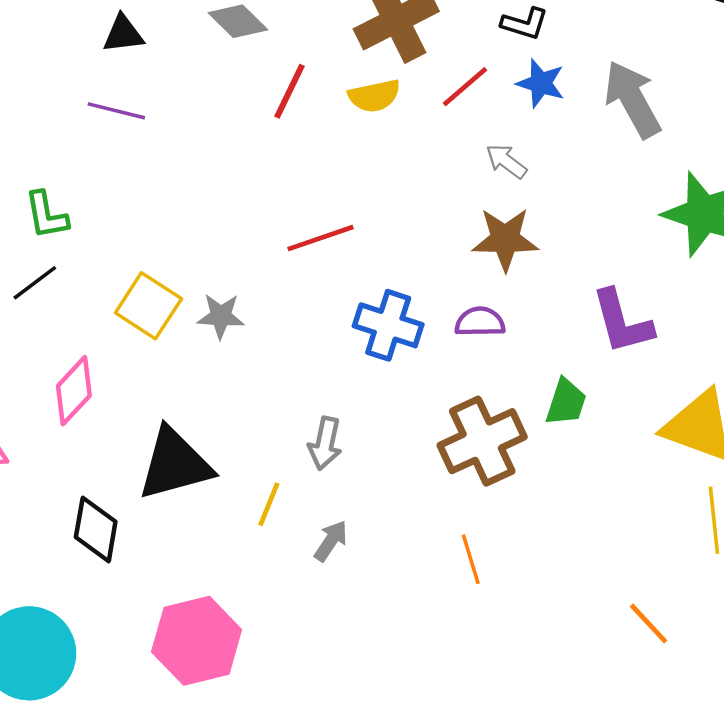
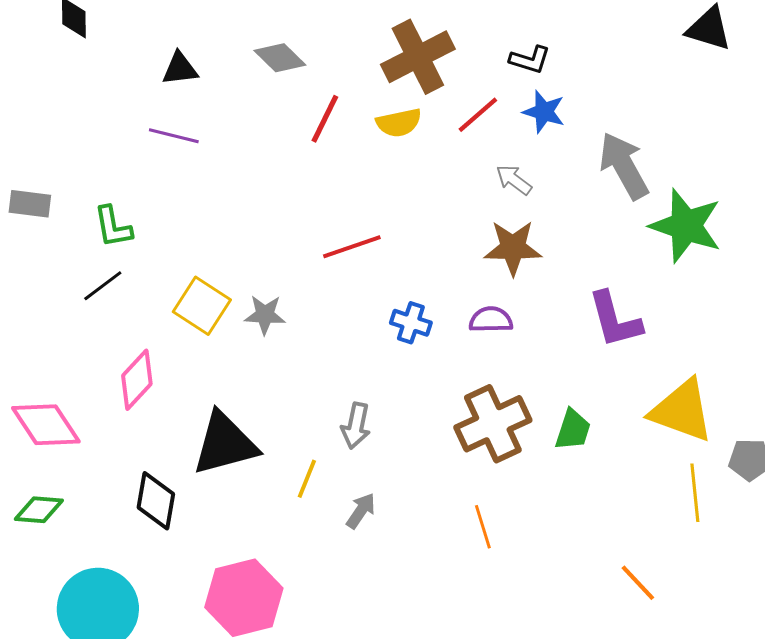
gray arrow: (632, 99) -> (624, 166), moved
blue cross: (388, 325) -> (411, 323), size x0.7
green trapezoid: (566, 402) -> (573, 430), moved

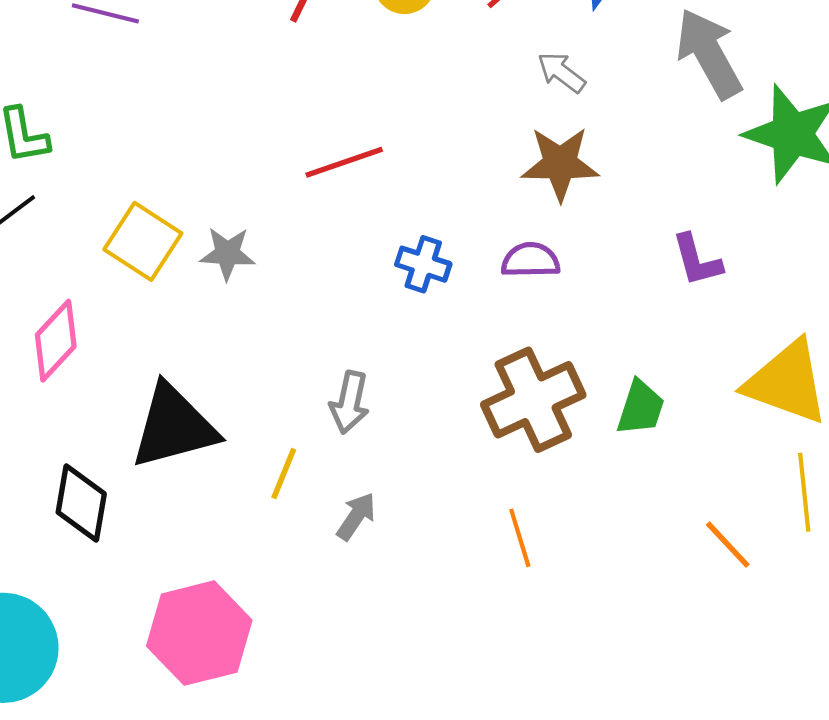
purple L-shape: (615, 320) -> (697, 260), size x0.7
orange line: (638, 583) -> (728, 545), moved

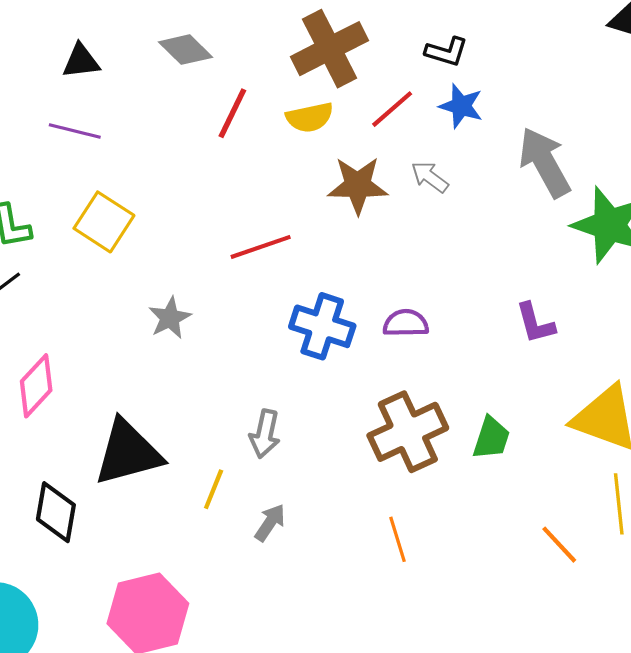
brown star: (560, 164) -> (358, 185), moved
yellow square: (143, 241) -> (104, 222), moved
gray star: (227, 253) -> (170, 318), turned -30
blue cross: (423, 264) -> (322, 326), size x1.5

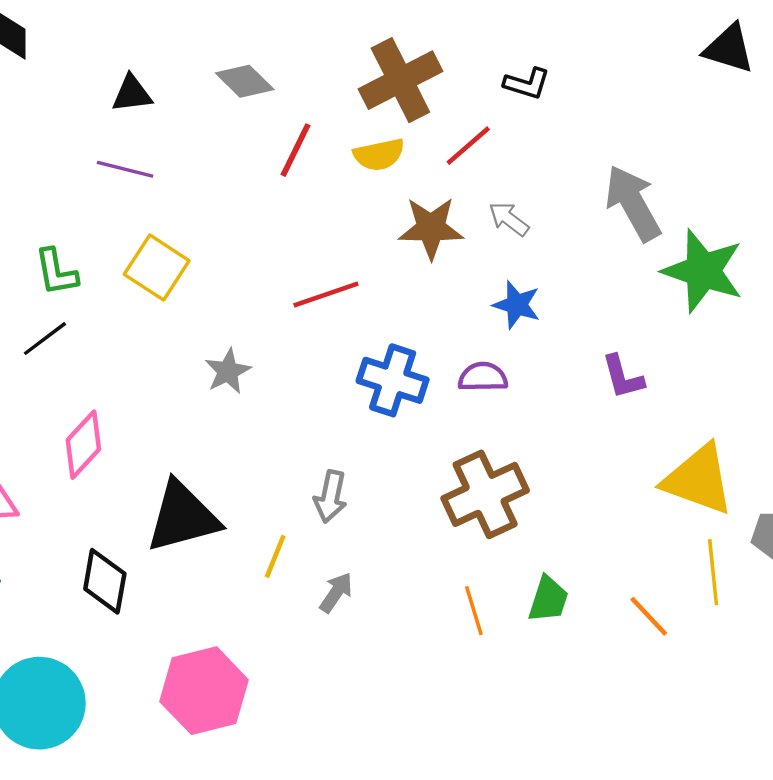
blue star: (461, 106) -> (517, 305), moved
green trapezoid: (491, 438) -> (548, 599), moved

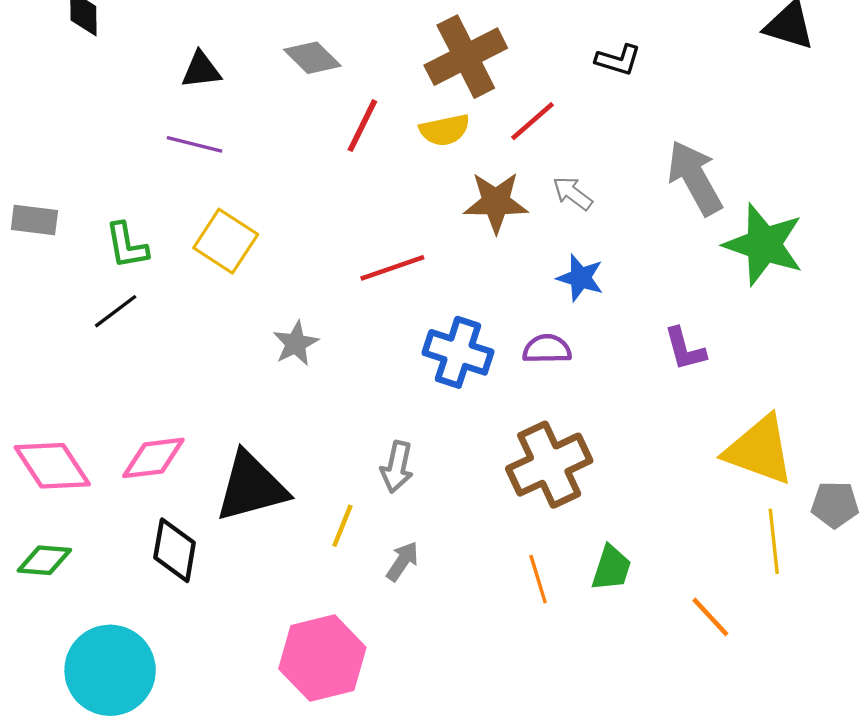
black L-shape: (527, 84) -> (618, 60), moved
pink diamond: (83, 445) -> (153, 458), moved, turned 40
orange line: (649, 616) -> (710, 617), moved
pink hexagon: (204, 691) -> (322, 658), moved

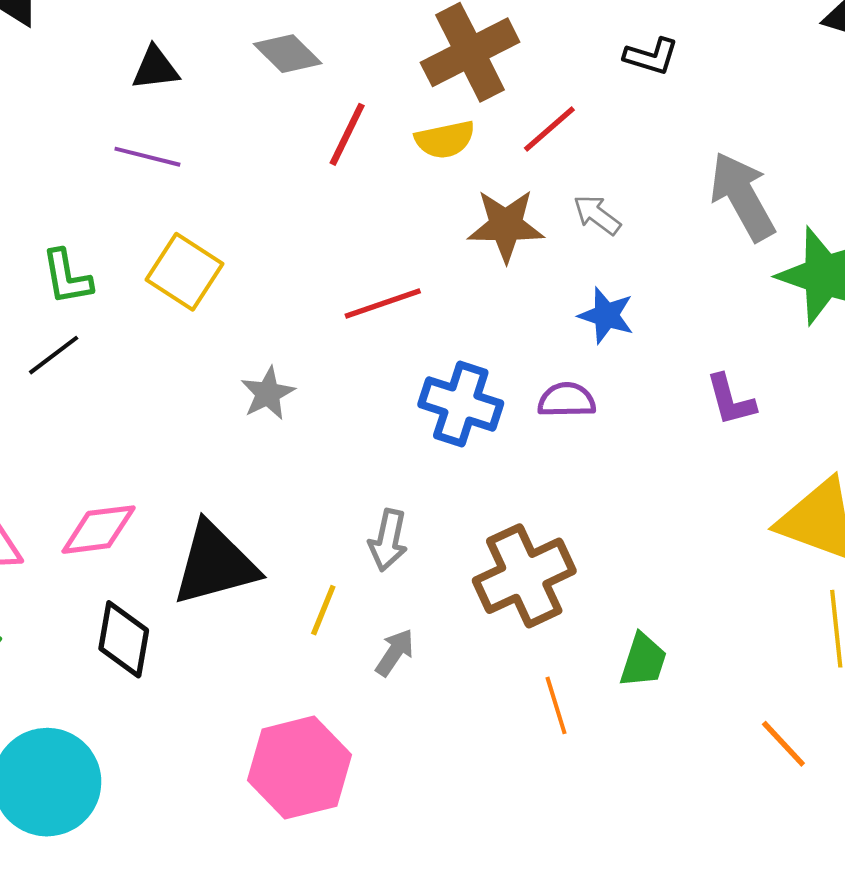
brown cross: (549, 465) -> (524, 576), moved
orange line: (538, 579) -> (556, 705), moved
orange line: (710, 617) -> (783, 744), moved

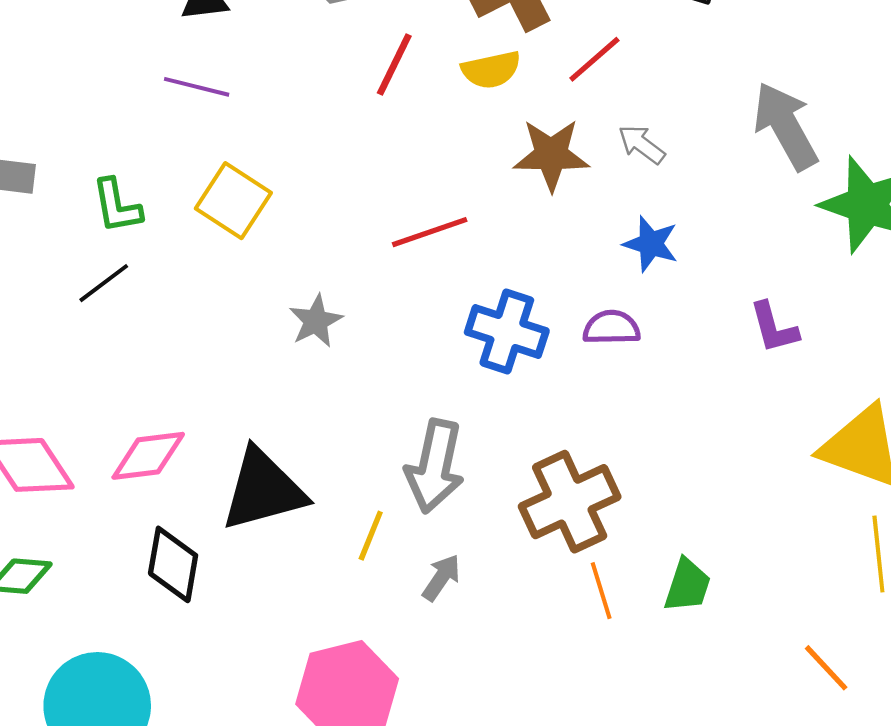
gray arrow: (388, 540) -> (435, 466), size x1.5
orange line: (556, 705) -> (601, 591), moved

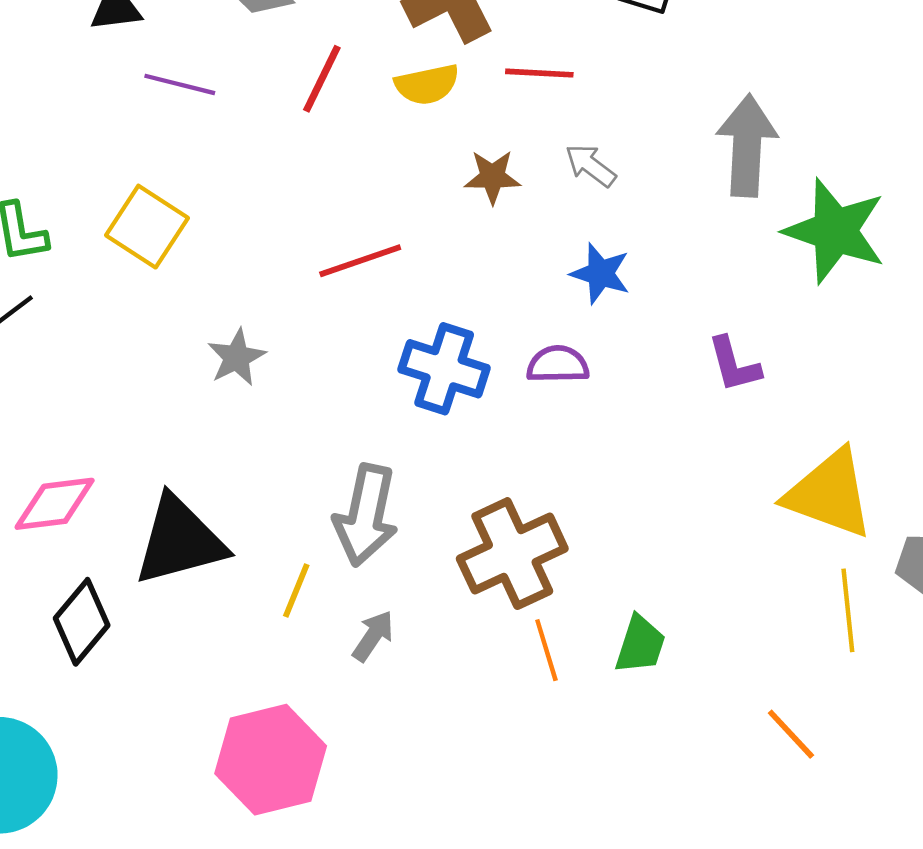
red line: (594, 59) -> (539, 73), turned 44
purple line: (197, 87) -> (180, 84), moved
gray arrow: (786, 126) -> (747, 146), turned 32
brown star: (551, 155) -> (492, 177), size x0.7
black diamond: (173, 564) -> (82, 622), turned 30

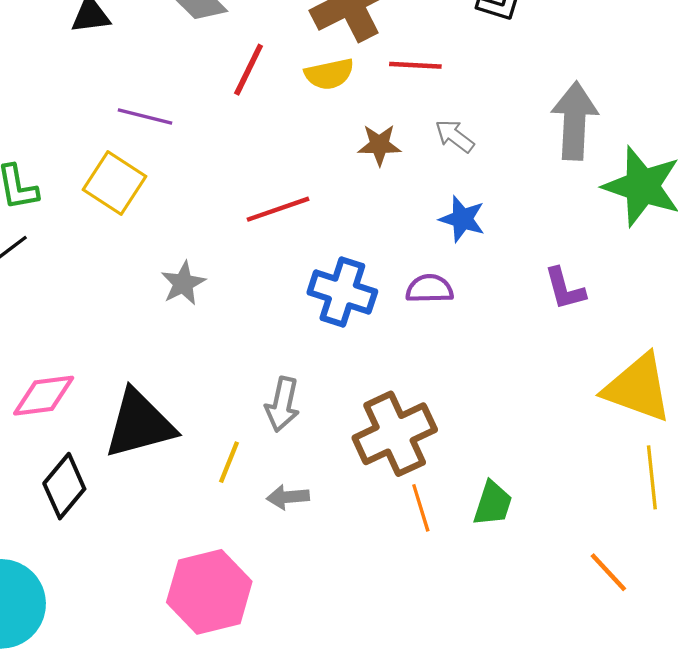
purple line: (180, 84) -> (145, 116), moved
gray arrow: (366, 515) -> (282, 404), size x0.7
gray arrow: (373, 636) -> (288, 497), turned -129

